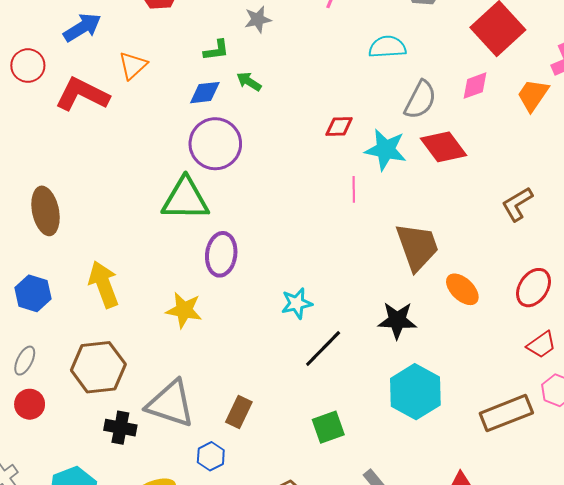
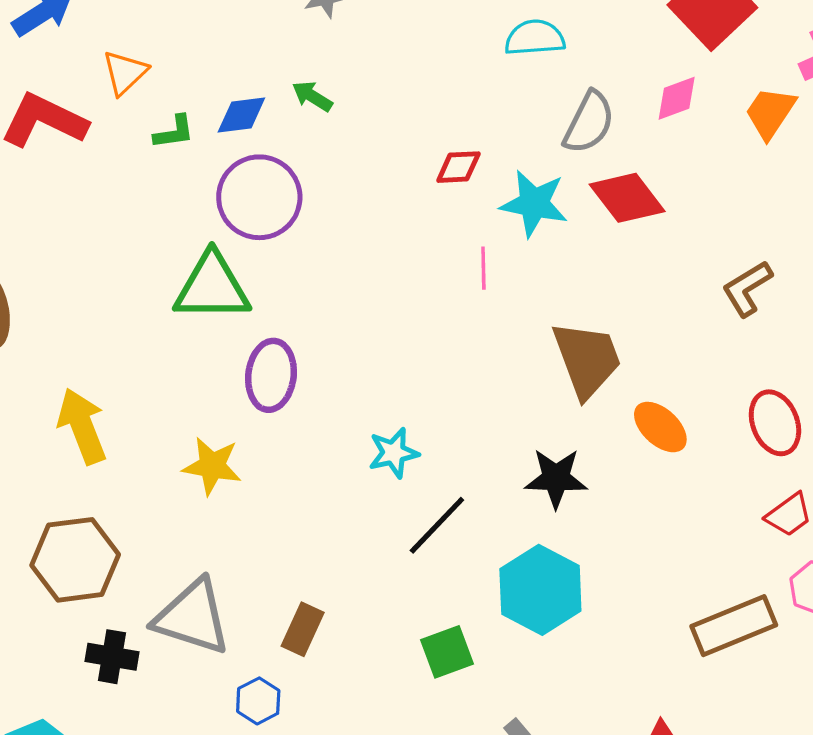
green L-shape: (216, 50) -> (174, 132), moved
red ellipse: (533, 288) -> (775, 423), turned -54
cyan hexagon: (415, 392) -> (540, 590), moved

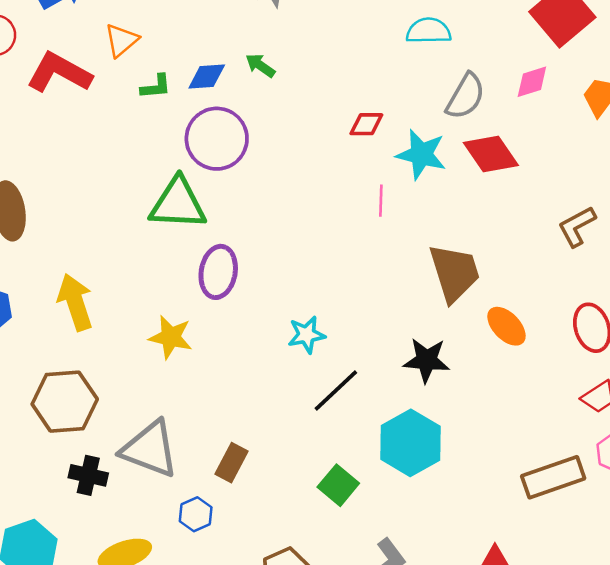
green square: (447, 652) -> (338, 485), turned -33

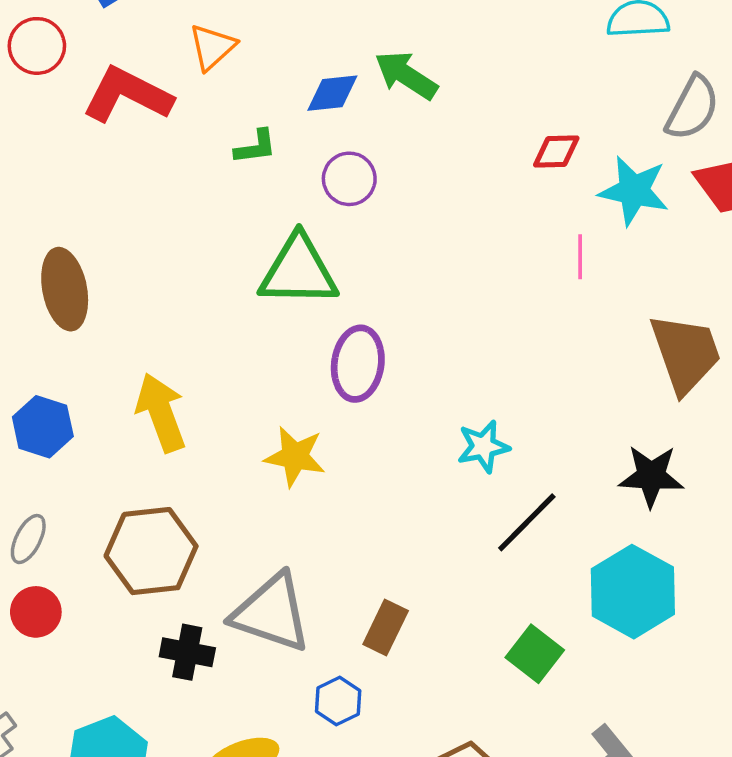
green arrow: (260, 66) -> (406, 75), size x1.5
green L-shape: (156, 87) -> (256, 147), moved
purple circle: (217, 139) -> (349, 179), size x0.6

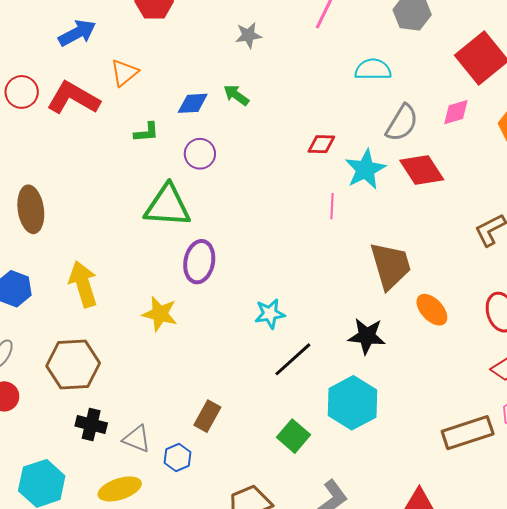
red circle: (37, 46) -> (22, 92), moved
green arrow: (406, 75) -> (236, 95), size x0.7
cyan star: (634, 191) -> (365, 169), turned 30
gray triangle: (271, 613) -> (137, 439), moved, size x0.6

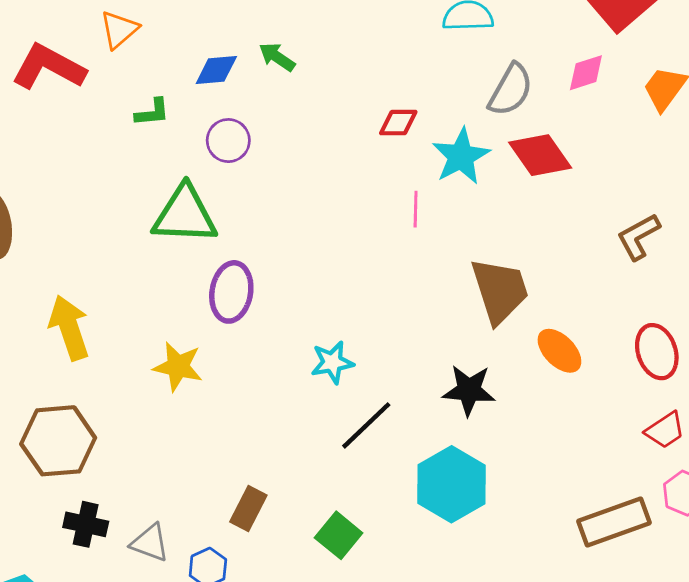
green square: (293, 436) -> (339, 535), moved

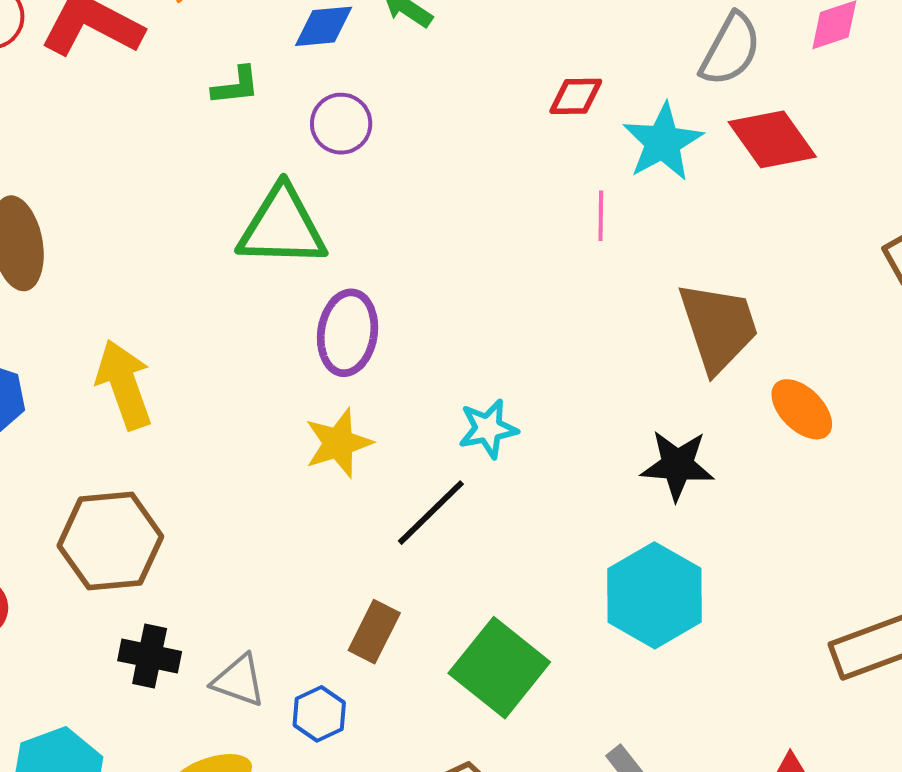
yellow star: (178, 367) -> (338, 443), moved, turned -30
black line: (366, 425) -> (431, 513), moved
green square: (339, 535) -> (499, 668), size x1.5

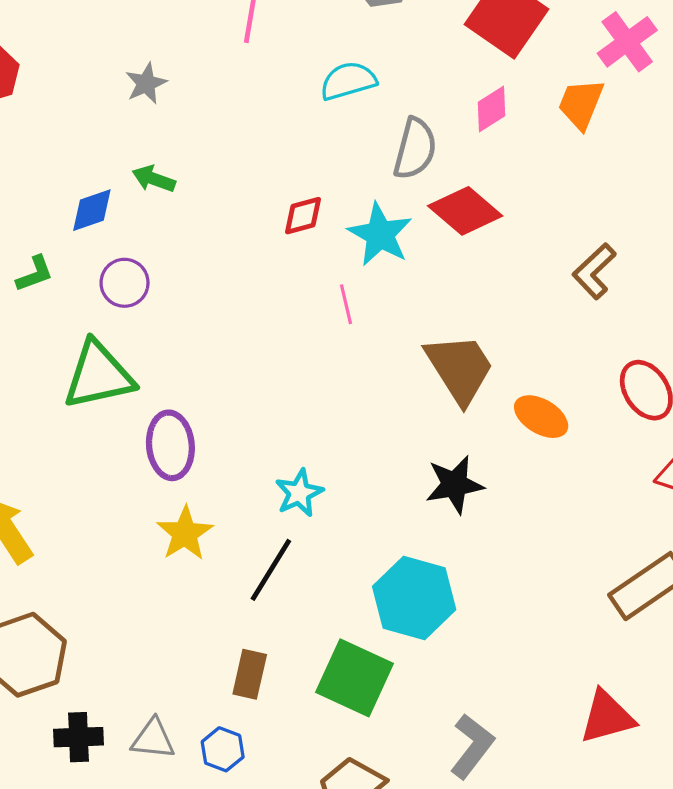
cyan hexagon: (655, 595) -> (414, 598), moved

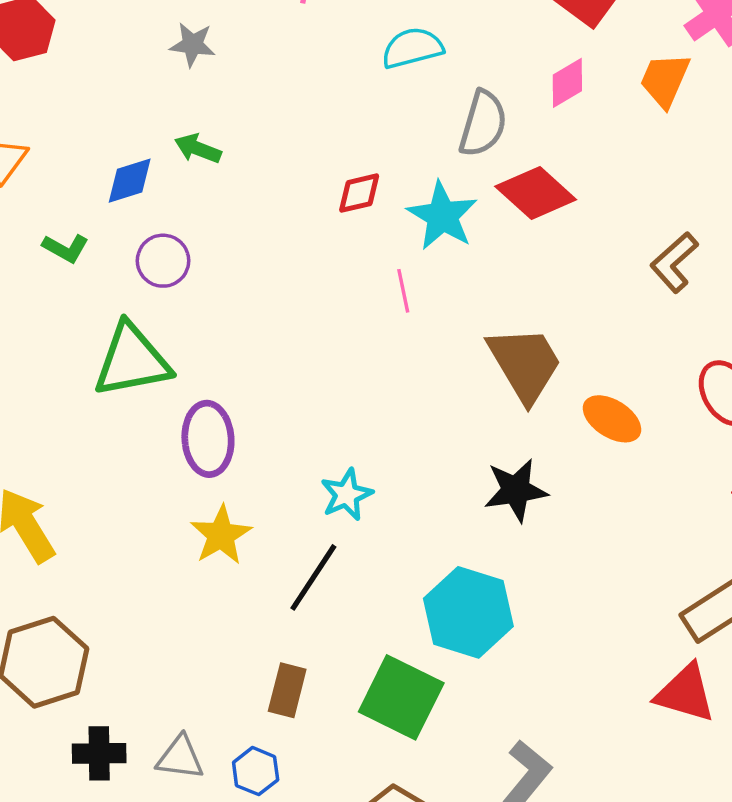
gray star: (146, 83) -> (193, 45), turned 30
green L-shape: (35, 274) -> (66, 248), turned 48
red triangle: (607, 717) -> (685, 693), moved, turned 30

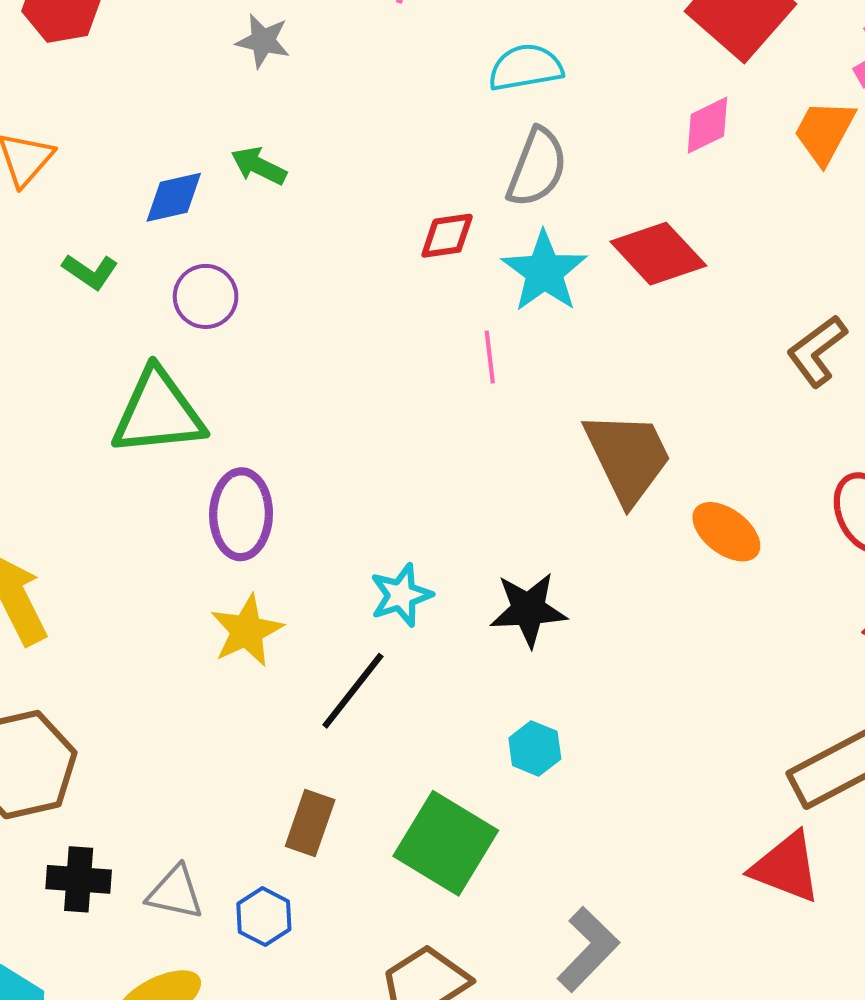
gray semicircle: (483, 124) -> (537, 167), moved
black star: (516, 490) -> (528, 610), moved
cyan hexagon: (468, 612) -> (535, 748), size x0.5

